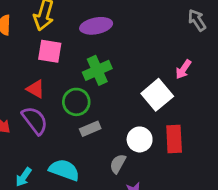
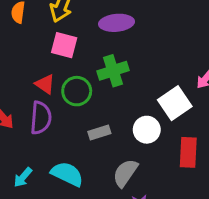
green circle: (76, 102) -> (77, 91), moved
purple semicircle: (35, 120) -> (41, 118), turned 36
white circle: (140, 139) -> (147, 130), moved
gray semicircle: (118, 164) -> (125, 173), size x1.4

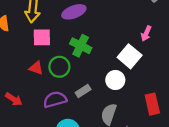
green cross: (113, 71) -> (81, 46), turned -30
purple semicircle: (41, 118) -> (55, 100), moved, turned -95
red rectangle: (188, 152) -> (152, 104), moved

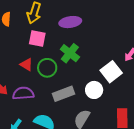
gray rectangle: (83, 91) -> (63, 94), size x1.5
purple semicircle: (55, 100) -> (23, 93), moved

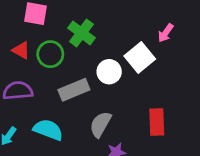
white circle: (94, 90) -> (109, 72), moved

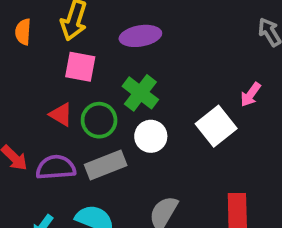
white circle: (109, 72) -> (151, 136), moved
gray rectangle: (74, 90) -> (106, 165), moved

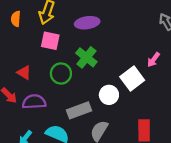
red triangle: (61, 115) -> (24, 73), moved
white circle: (151, 136) -> (109, 95), moved
gray rectangle: (106, 165) -> (79, 110), moved

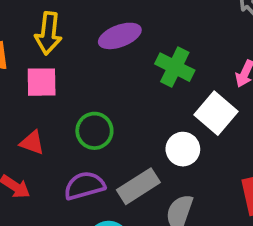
pink square: (50, 41) -> (42, 82), moved
green cross: (86, 57) -> (175, 67), moved
purple semicircle: (34, 102) -> (84, 186), moved

